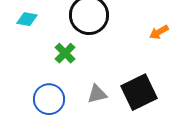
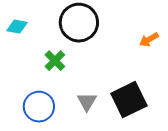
gray triangle: (97, 94) -> (87, 102), turned -45

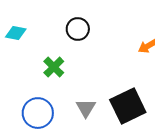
black circle: (79, 23) -> (78, 29), size x0.6

